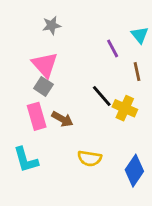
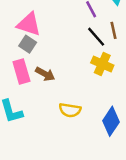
pink triangle: (45, 65) -> (29, 24), turned -30
black line: (102, 96) -> (96, 37), moved

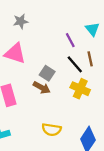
gray square: (28, 44) -> (47, 73), moved
brown arrow: (45, 74) -> (42, 88), moved

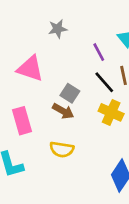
gray star: (21, 21) -> (58, 29), moved
yellow semicircle: (52, 130) -> (62, 149), moved

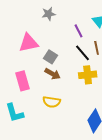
pink triangle: (30, 69) -> (29, 43), turned -30
gray square: (70, 93) -> (51, 57), moved
yellow cross: (111, 112) -> (88, 75), turned -30

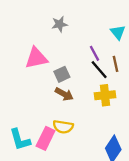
purple line: (79, 31) -> (95, 53), moved
gray square: (51, 57) -> (62, 74), turned 32
pink rectangle: (23, 81) -> (46, 138), moved, turned 42

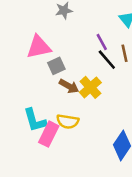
gray square: (62, 74) -> (56, 66), moved
yellow cross: (105, 95) -> (90, 87), moved, turned -36
cyan L-shape: (20, 140) -> (35, 120), moved

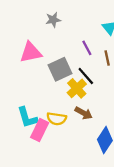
black line: (107, 60) -> (86, 76), moved
gray square: (56, 66) -> (60, 69), moved, size x1.5
brown arrow: (69, 86) -> (84, 113), moved

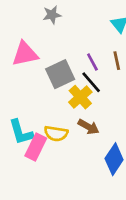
purple line: (87, 48) -> (92, 62), moved

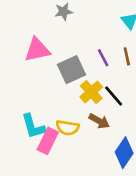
black line: (91, 82) -> (114, 96), moved

